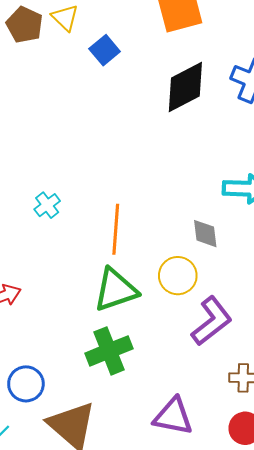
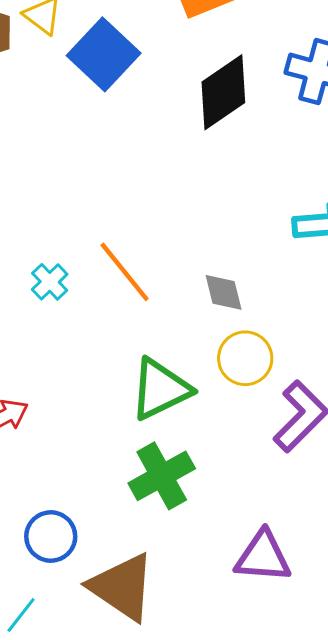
blue square: (105, 50) -> (104, 54), size x1.6
orange line: (116, 229) -> (125, 272), moved, turned -36
gray diamond: (205, 234) -> (224, 292), moved

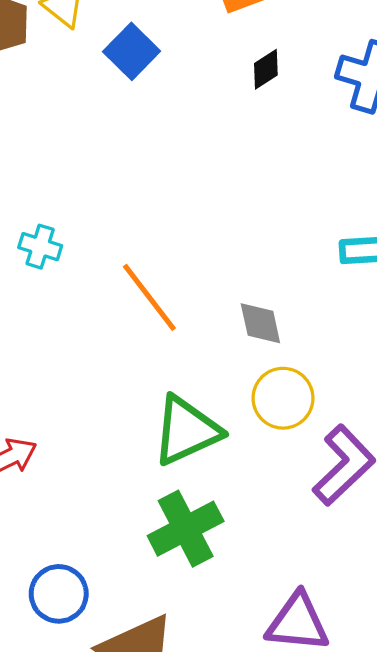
blue square: (104, 54) -> (132, 51), size x0.7
black diamond: (223, 92) -> (266, 69), moved, size x0.5
cyan cross: (50, 282) -> (40, 247), moved, turned -30

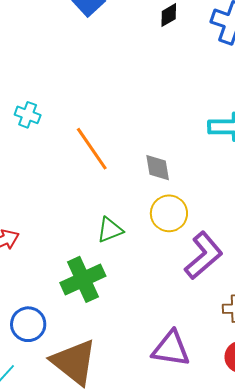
green triangle: (186, 431) -> (110, 230), size x0.6
green cross: (186, 529) -> (83, 279), moved

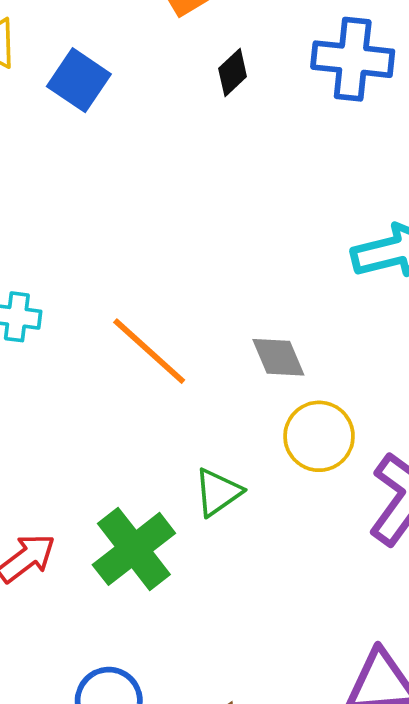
green cross: (83, 279) -> (134, 549), moved

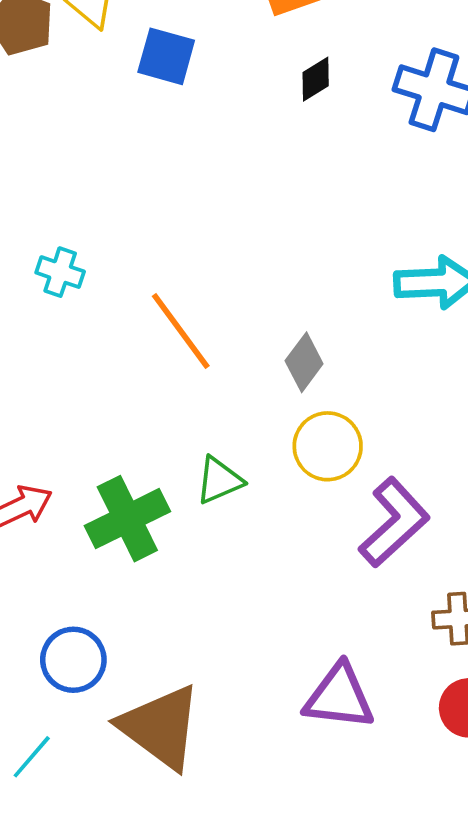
blue square: (79, 80) -> (166, 56), turned -30
gray diamond: (278, 357) -> (304, 362), turned 48

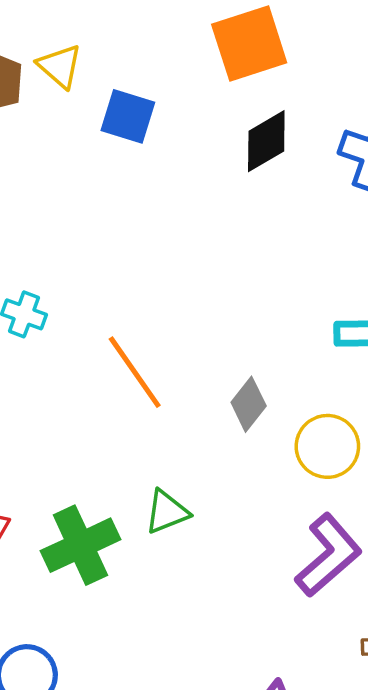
black diamond: (316, 79) -> (266, 141), size x1.5
yellow circle: (328, 446) -> (327, 446), moved

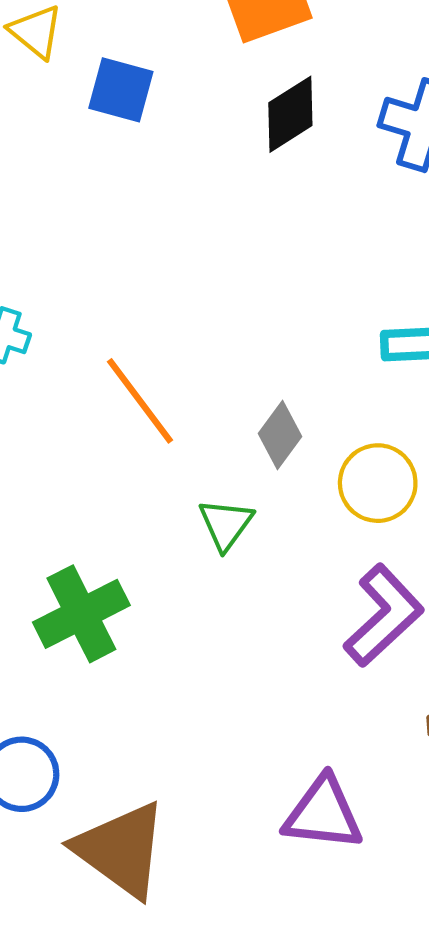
green triangle: (167, 512) -> (226, 524), moved, turned -30

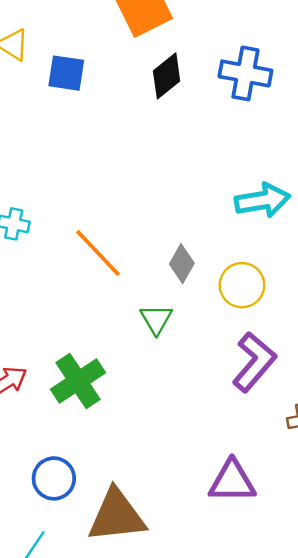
brown triangle: (121, 850) -> (117, 516), turned -36

